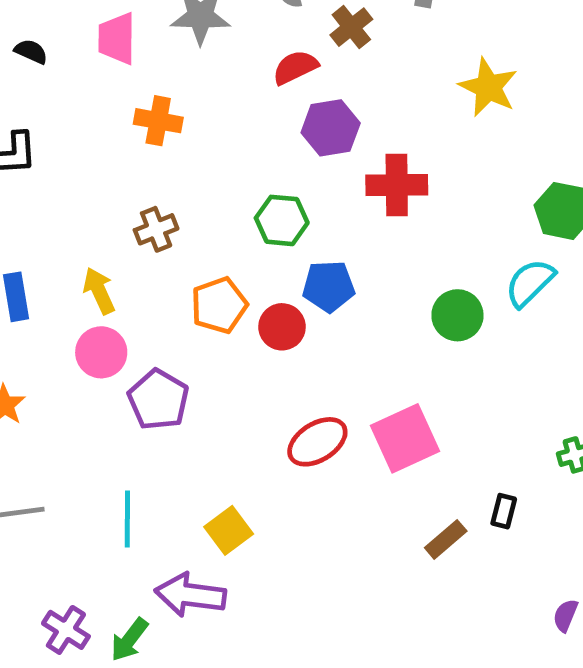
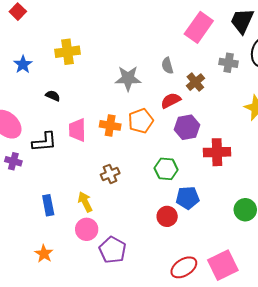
pink trapezoid: (117, 39) -> (77, 130), moved
orange pentagon: (219, 305) -> (141, 121), moved

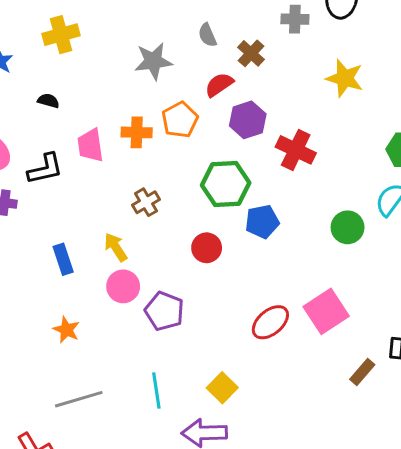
red cross: (217, 152) -> (296, 150), turned 35
green hexagon: (166, 169) -> (226, 184), size x1.4
red circle: (167, 216) -> (207, 248), moved

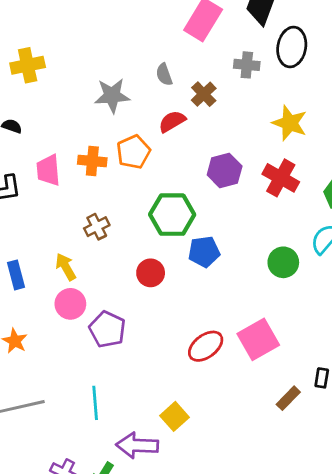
purple hexagon: (248, 120) -> (225, 171), moved
red cross: (296, 150) -> (281, 178), moved
yellow square: (222, 388) -> (175, 416), moved

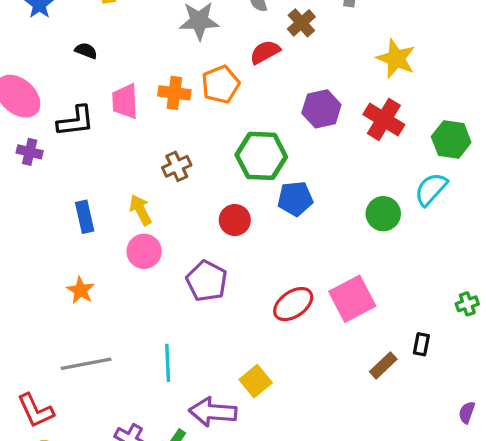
purple pentagon: (107, 329) -> (207, 281), moved

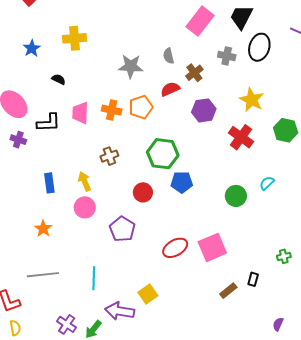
purple hexagon: (321, 109) -> (204, 110), moved
green hexagon: (451, 139) -> (286, 130), moved
cyan semicircle: (431, 189) -> (267, 183), size x0.7

